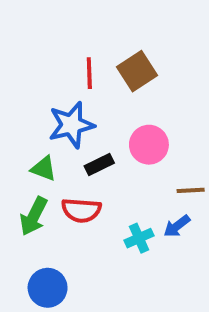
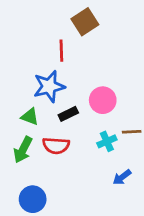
brown square: (137, 71) -> (85, 22), moved
blue arrow: (177, 226) -> (122, 177), moved
cyan cross: (139, 238) -> (107, 141), moved

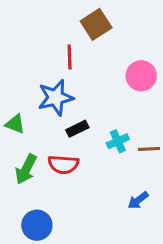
pink circle: (103, 100) -> (141, 76), moved
green triangle: (30, 117) -> (15, 124), moved
cyan cross: (107, 141) -> (118, 141), moved

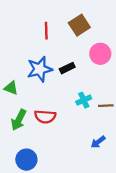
brown square: (96, 24) -> (79, 25), moved
red line: (70, 57) -> (46, 31), moved
black rectangle: (77, 129) -> (67, 68), moved

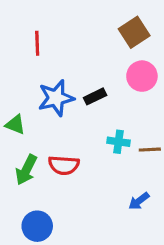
brown square: (79, 25) -> (134, 32), moved
red line: (46, 31) -> (37, 43), moved
cyan cross: (84, 100) -> (119, 142), turned 32

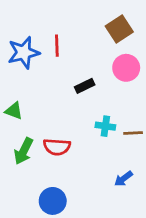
red line: (37, 43) -> (57, 46), moved
blue star: (56, 98) -> (24, 53), moved
blue circle: (37, 226) -> (53, 201), moved

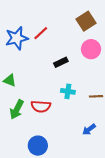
red line: (57, 46) -> (41, 33), turned 49
cyan cross: (105, 126) -> (68, 91), moved

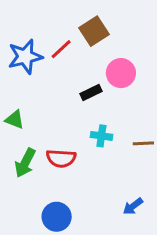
brown square: (86, 21) -> (94, 31), moved
pink circle: (91, 49) -> (121, 73), moved
blue arrow: (89, 129) -> (133, 206), moved

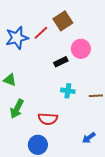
red semicircle: (61, 158) -> (48, 119), moved

